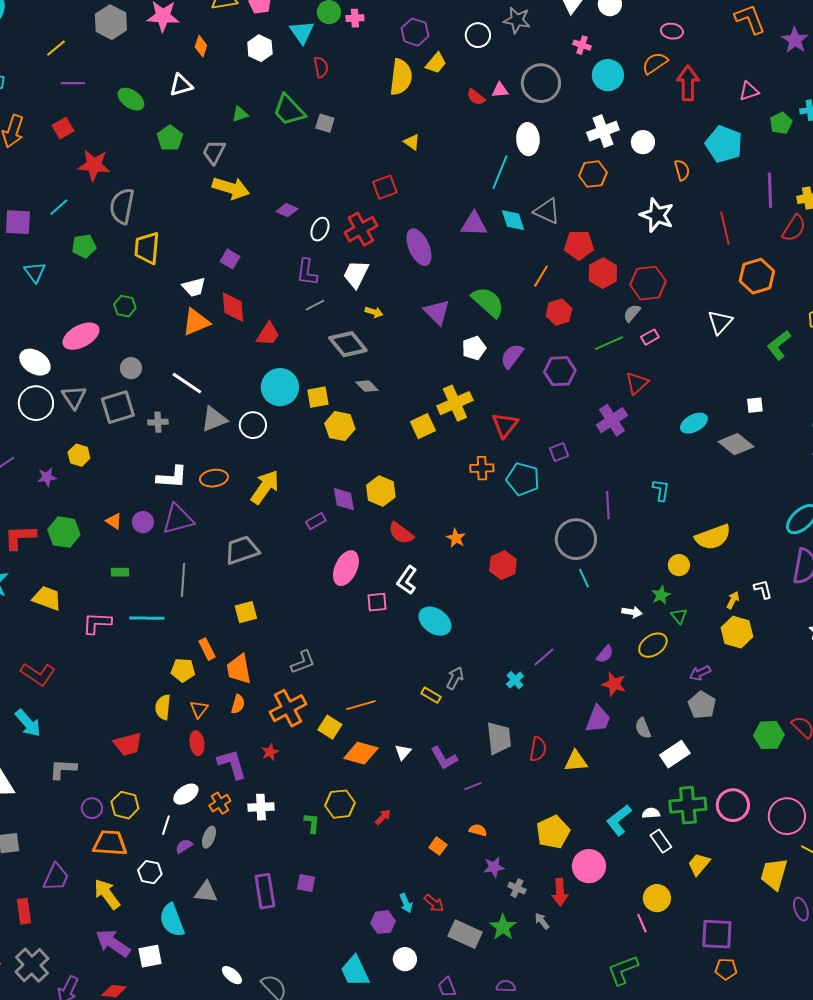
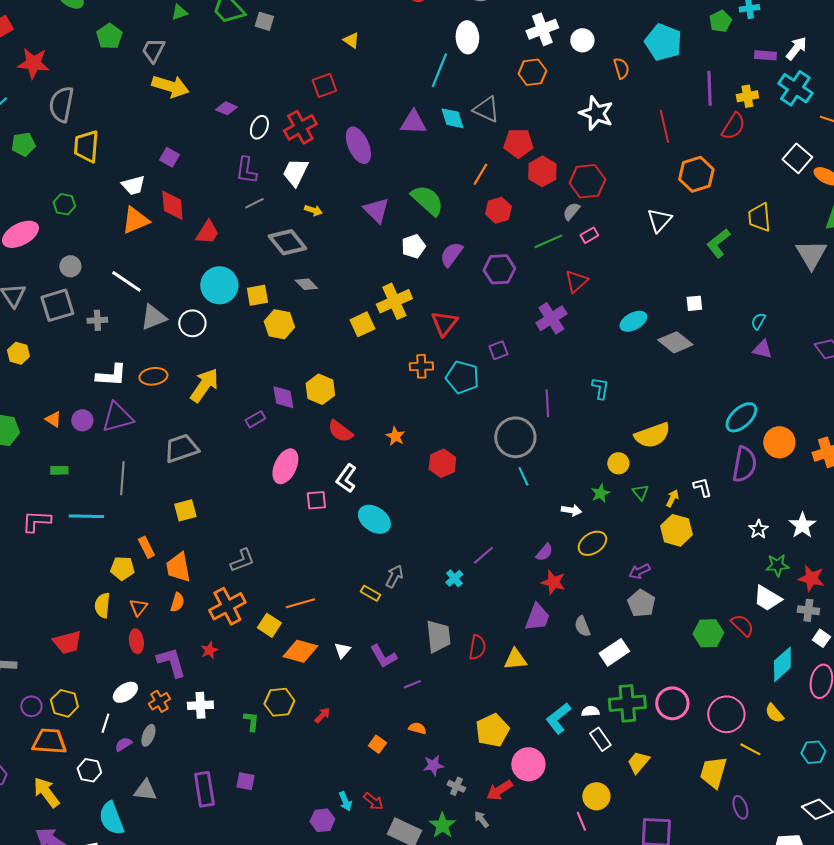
green triangle: (679, 616) -> (640, 492), moved
red arrow: (560, 892) -> (499, 790), turned 60

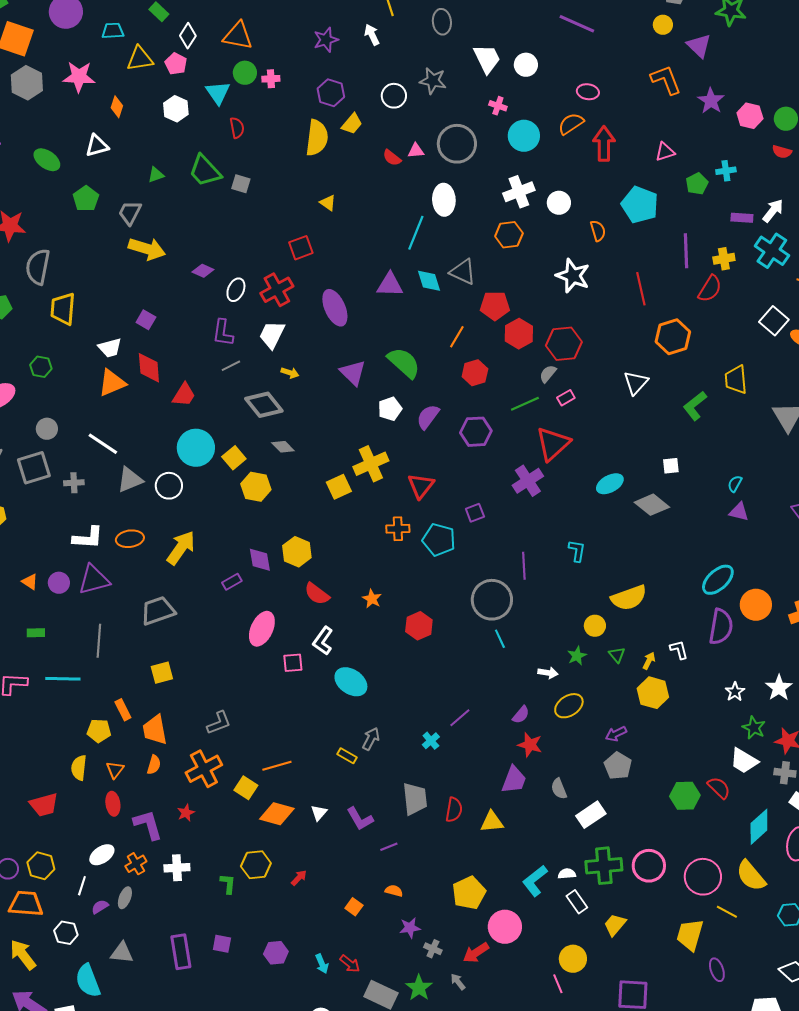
red triangle: (576, 281) -> (553, 444), size x1.5
yellow square: (257, 295) -> (234, 458), turned -30
green star: (777, 565) -> (754, 728), turned 30
yellow semicircle: (774, 713) -> (751, 876), size x1.6
purple hexagon: (322, 820) -> (276, 953), moved

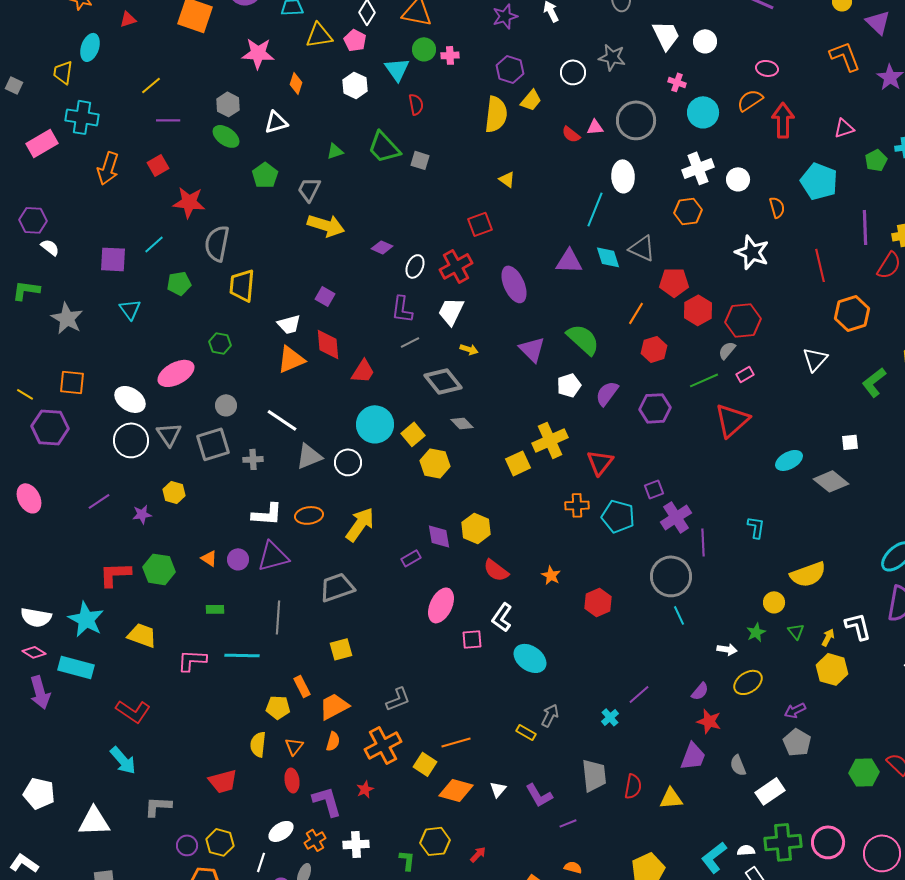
gray hexagon: (27, 83) -> (228, 104), moved, size x0.7
purple cross: (528, 481) -> (676, 517), moved
white L-shape: (679, 650) -> (858, 626), size x1.4
orange trapezoid: (155, 730) -> (334, 706), turned 72

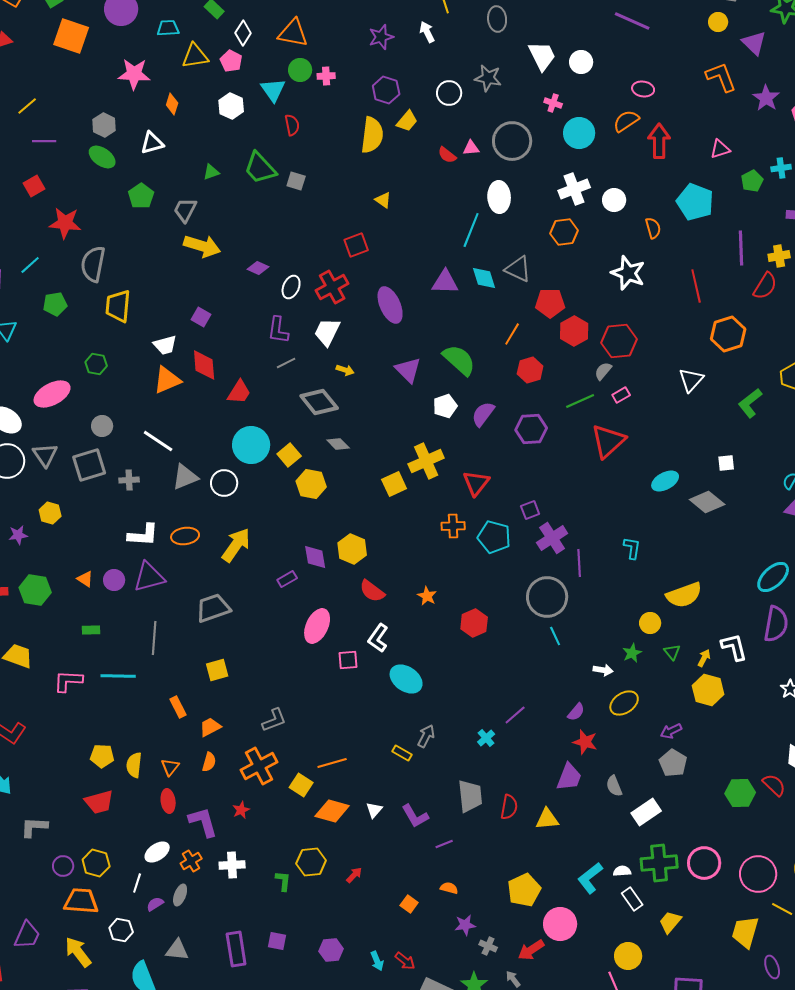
orange trapezoid: (334, 706) -> (210, 727), size x0.7
yellow pentagon: (278, 707) -> (102, 756), moved

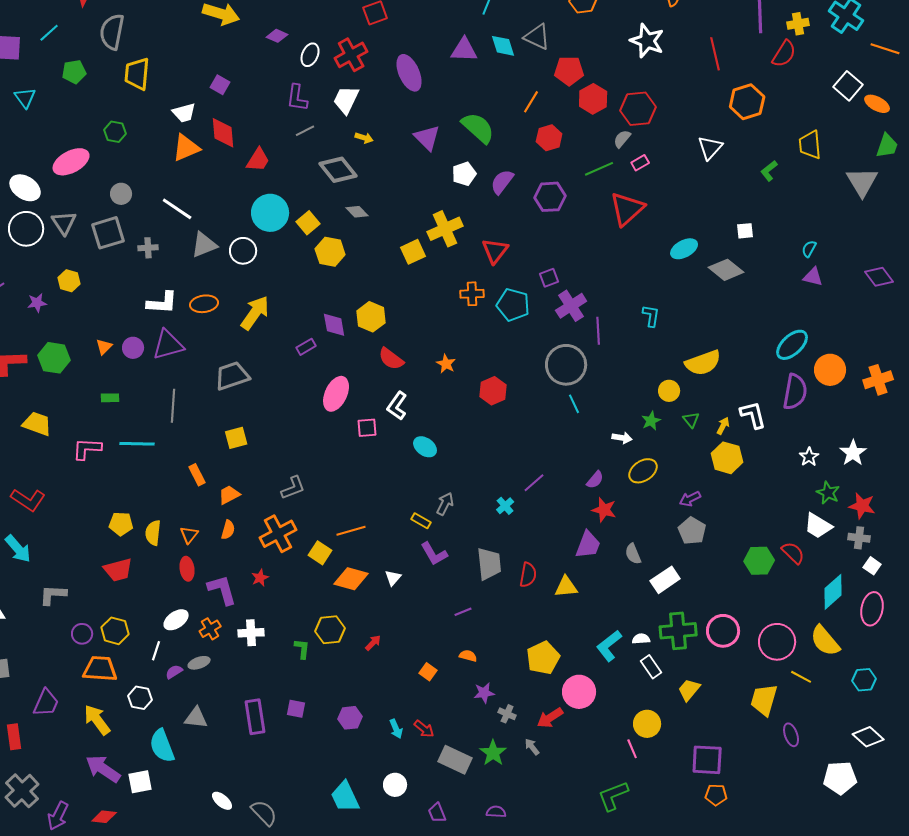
green L-shape: (750, 403) -> (769, 171), size x0.7
orange triangle: (85, 579) -> (104, 347), turned 42
cyan ellipse: (406, 679) -> (425, 447), size x0.7
purple L-shape: (415, 816) -> (434, 554), moved
gray ellipse: (180, 895) -> (199, 663), turned 50

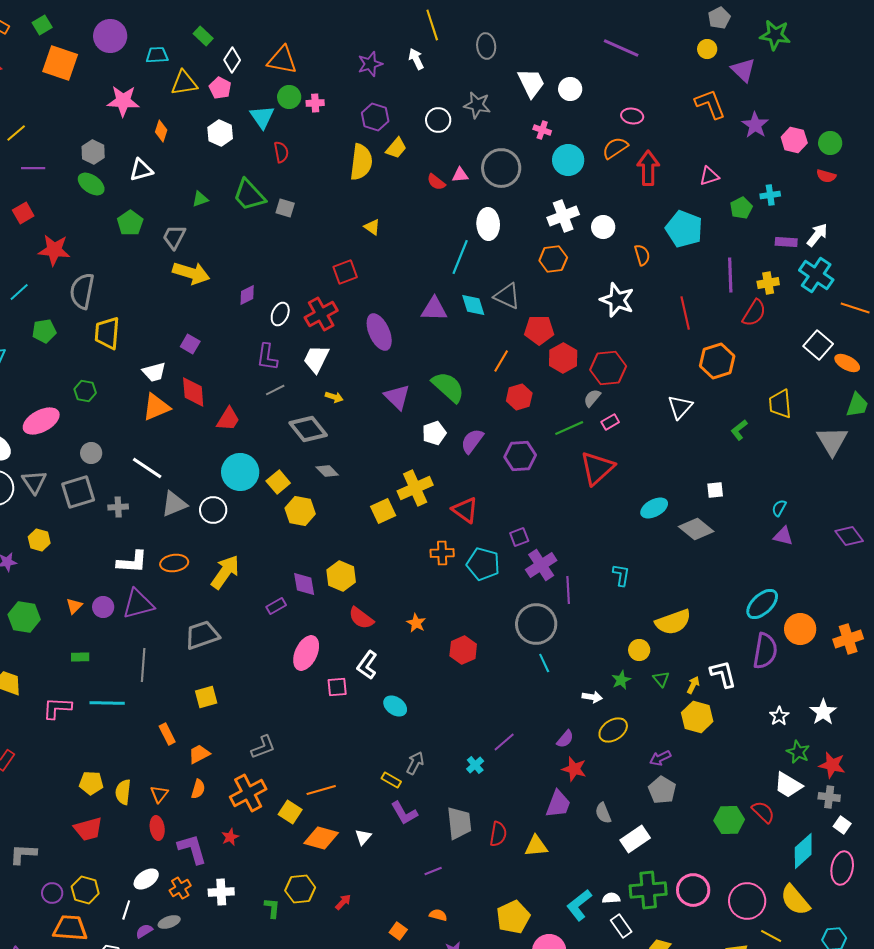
purple diamond: (277, 36) -> (247, 295), turned -50
red triangle: (495, 251) -> (465, 510), turned -32

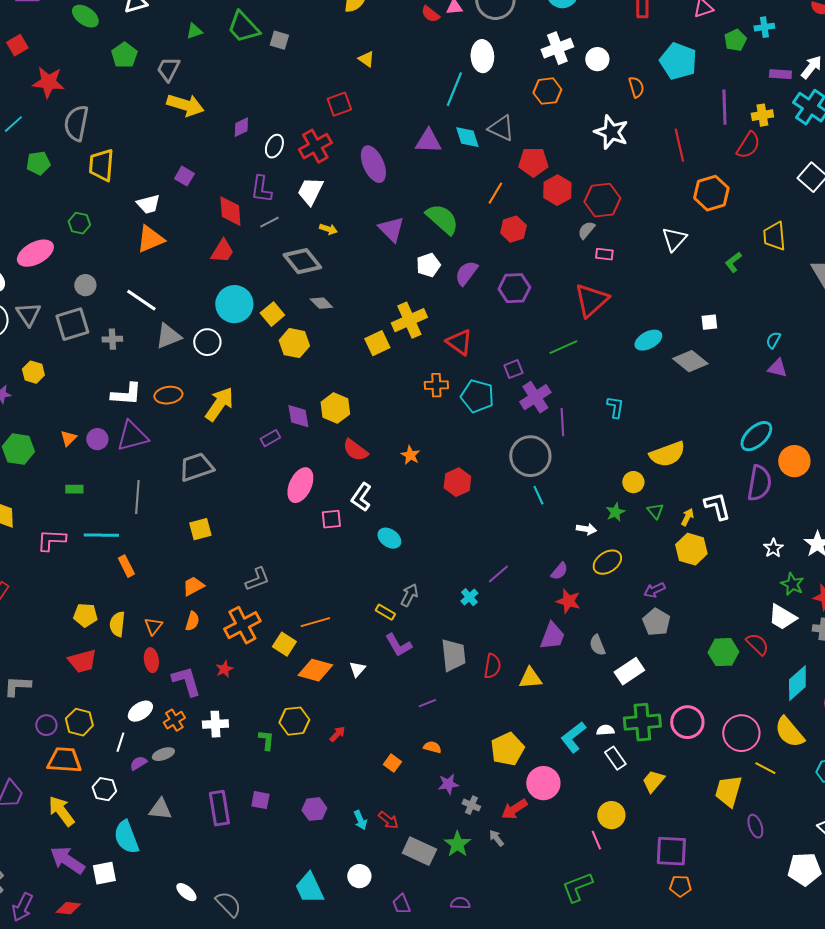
red diamond: (193, 392) -> (230, 211), moved
pink rectangle: (610, 422) -> (604, 254), turned 36
green line: (569, 428) -> (563, 347), moved
orange rectangle: (167, 734) -> (126, 566), moved

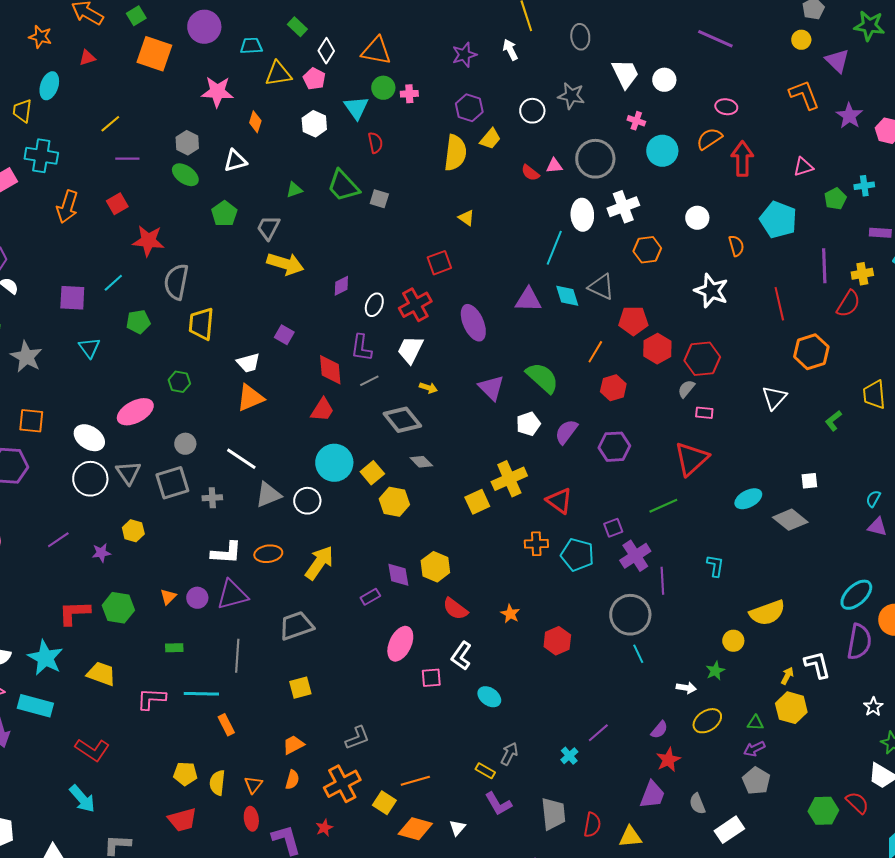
white cross: (557, 48) -> (623, 207), moved
green triangle: (655, 511) -> (755, 723), moved, turned -48
red star: (568, 601) -> (668, 760), turned 30

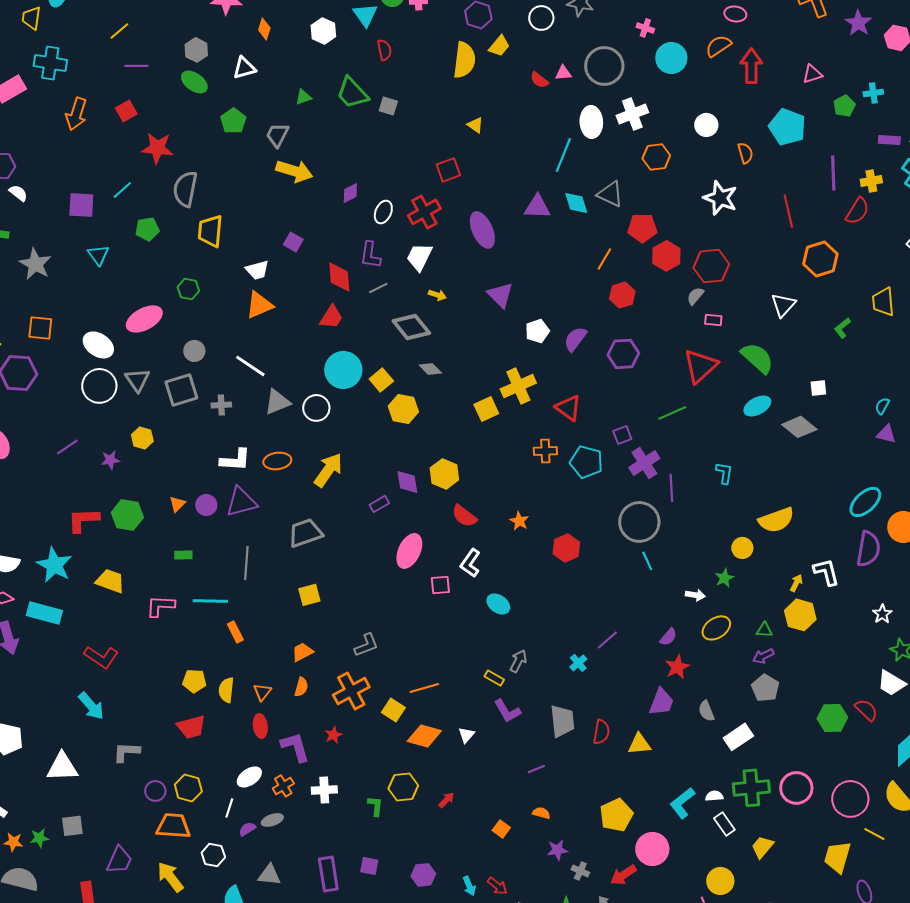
green semicircle: (542, 378) -> (757, 358), moved

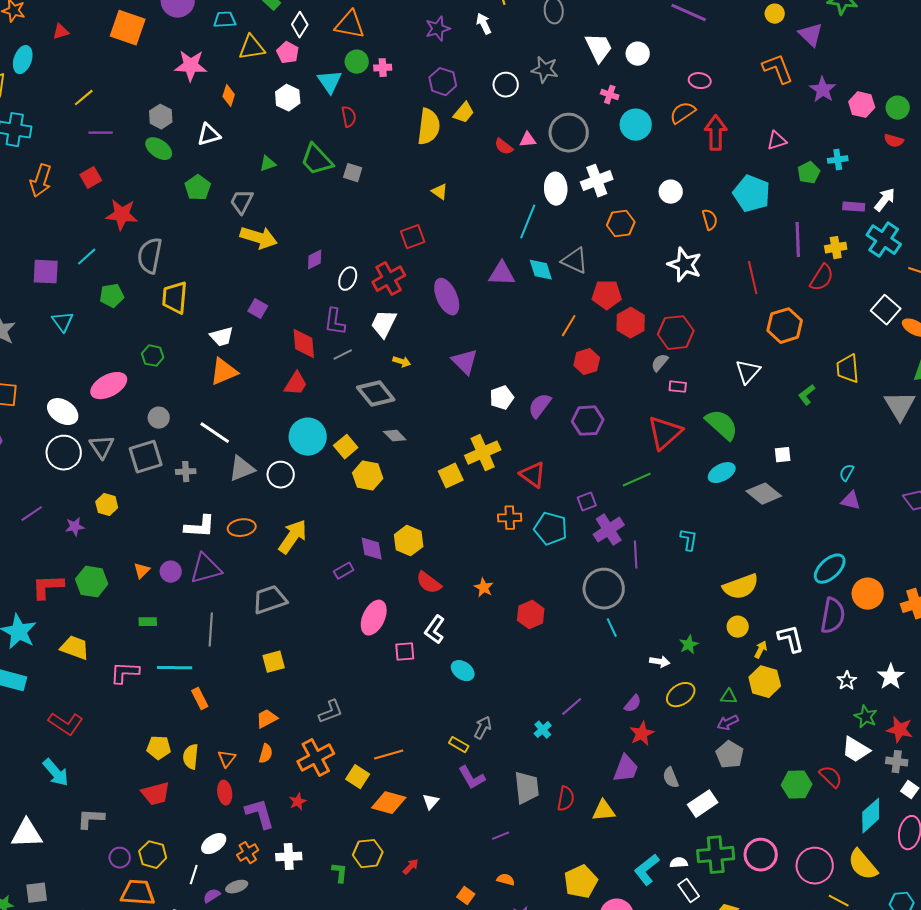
yellow circle: (742, 548) -> (738, 627), moved

